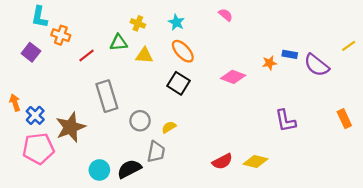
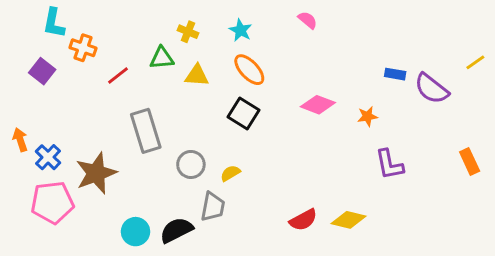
orange star: (269, 63) -> (367, 116), moved

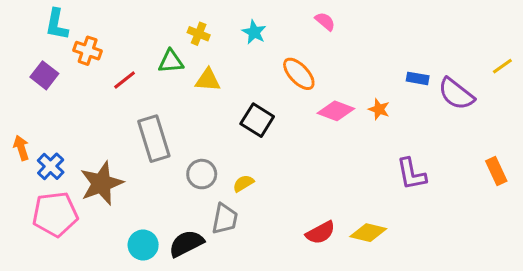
orange ellipse: (249, 70) -> (299, 74), moved
orange star: (367, 116) -> (379, 109), moved, turned 30

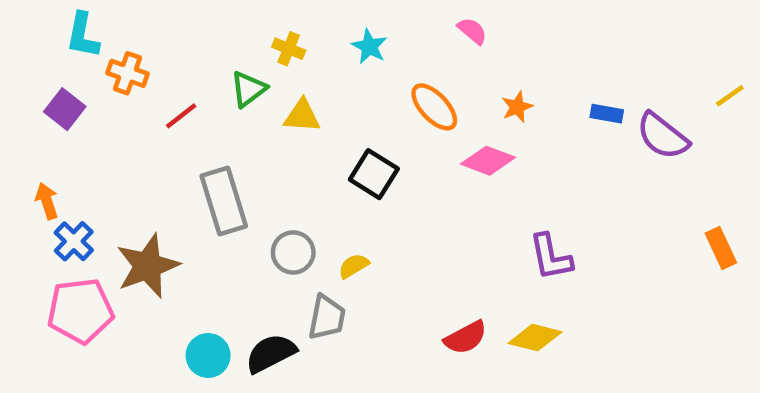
green triangle: (171, 61) -> (248, 89), turned -32
orange star: (379, 109) -> (517, 107), moved, turned 30
orange arrow: (21, 148) -> (47, 201), moved
purple L-shape: (411, 174) -> (551, 257), moved

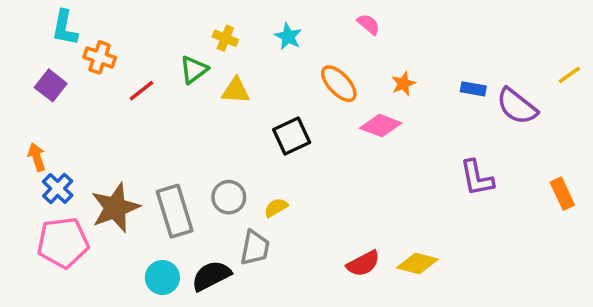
black square: (374, 174) -> (292, 136), turned 33
gray rectangle: (224, 201) -> (175, 211), moved
purple L-shape: (551, 257) -> (477, 178), moved

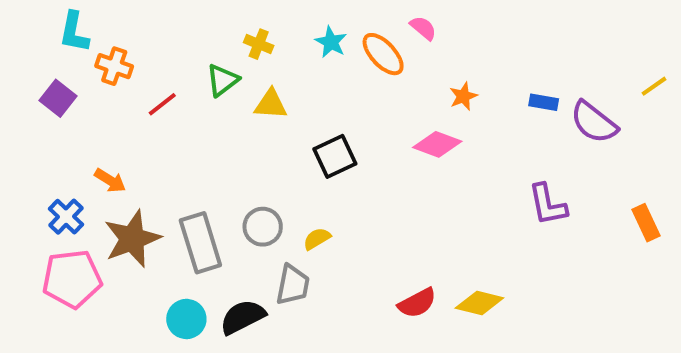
orange ellipse: (339, 84) -> (383, 54), moved
orange arrow: (37, 157) -> (110, 181), moved, turned 140

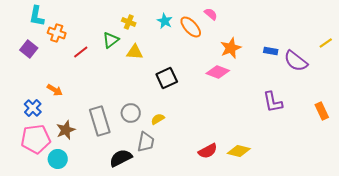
orange star: (463, 96) -> (231, 48), size x1.5
brown star: (132, 239) -> (66, 130), moved, size x0.7
cyan circle: (186, 319) -> (58, 159), moved

